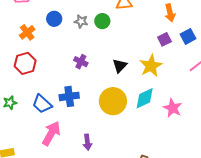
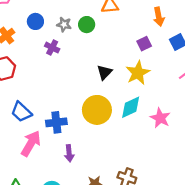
purple square: (164, 39) -> (144, 44), moved
purple cross: (81, 62) -> (52, 48), moved
blue cross: (69, 96) -> (56, 122), moved

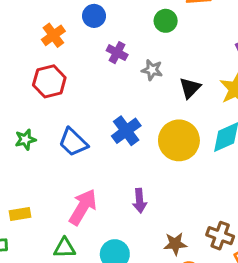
gray star: (64, 25) -> (152, 70), moved
blue cross: (56, 122) -> (126, 131), moved, turned -30
pink arrow: (31, 143) -> (83, 207), moved

